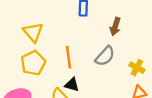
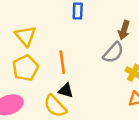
brown arrow: (115, 26) -> (124, 30), moved
gray semicircle: (105, 56) -> (113, 53), moved

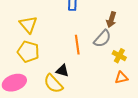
orange line: (62, 62) -> (77, 45), moved
yellow pentagon: (25, 68) -> (28, 52), turned -30

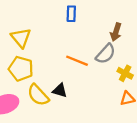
orange line: (77, 45) -> (77, 61), turned -60
yellow semicircle: (53, 84) -> (38, 95), moved

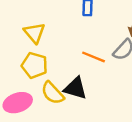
black triangle: (60, 90) -> (75, 88), size x1.5

